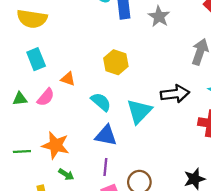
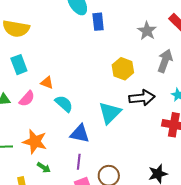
gray star: (159, 17) -> (147, 31), moved
yellow hexagon: (116, 62) -> (123, 69), moved
cyan semicircle: (101, 102) -> (64, 104), moved

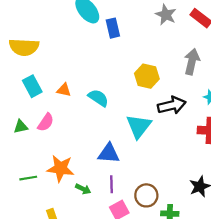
gray star: (147, 31) -> (166, 15), moved
orange triangle: (47, 83) -> (64, 90), moved
cyan semicircle: (64, 104) -> (98, 98), moved
green arrow: (44, 168) -> (83, 189), moved

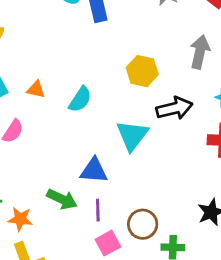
cyan semicircle: (98, 98) -> (80, 99), turned 90
orange star: (60, 168) -> (20, 219), moved, size x0.7
green arrow: (83, 189) -> (62, 199), moved, size x1.5

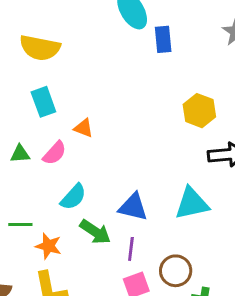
orange triangle: (36, 90) -> (84, 128), moved
cyan semicircle: (80, 99) -> (73, 197), moved
cyan triangle: (132, 135) -> (192, 203), moved, turned 32

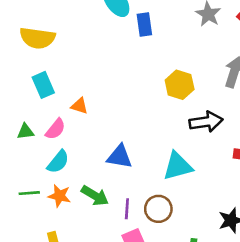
cyan semicircle: (73, 197) -> (58, 162), moved
blue triangle: (133, 207) -> (120, 157), moved
orange star: (48, 246) -> (59, 196), moved
brown circle: (176, 271) -> (158, 209), moved

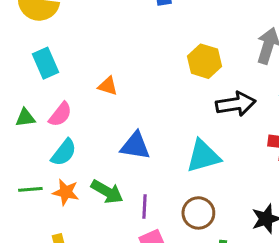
orange triangle: (79, 106) -> (108, 86), moved
brown circle: (158, 209) -> (198, 213), moved

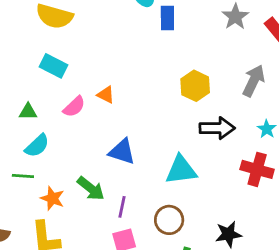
cyan rectangle: (45, 63) -> (53, 66), turned -48
pink semicircle: (60, 114) -> (74, 107), moved
cyan semicircle: (64, 152) -> (37, 146), moved
orange star: (66, 192) -> (52, 198), moved

